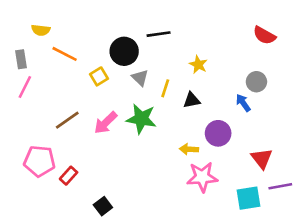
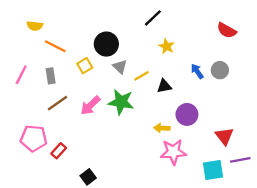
black line: (159, 34) -> (153, 18), moved, turned -36
gray rectangle: (21, 59) -> (51, 76), moved
yellow star: (198, 65) -> (166, 46), moved
yellow line: (165, 88) -> (142, 76), turned 42
blue arrow: (243, 103) -> (197, 71), moved

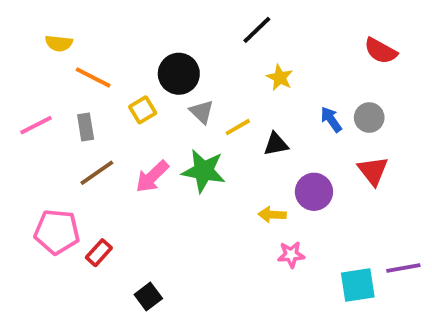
pink line: (21, 75) -> (36, 125), turned 36
red triangle: (224, 136) -> (373, 171), moved
pink star: (173, 152) -> (291, 255), size x0.6

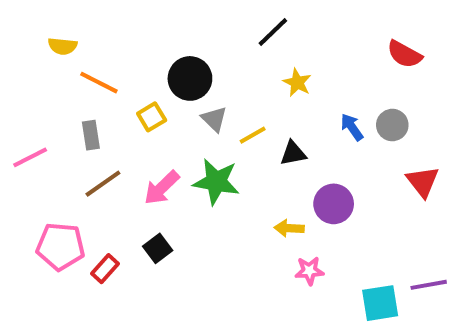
pink line: (36, 125) -> (30, 157), moved
red triangle: (373, 171) -> (423, 182), moved
black square: (148, 296) -> (158, 248), moved

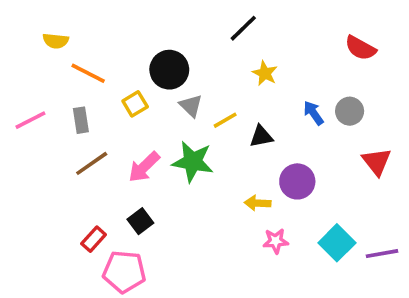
pink line: (30, 157) -> (30, 120), moved
pink pentagon: (60, 246) -> (124, 272), moved
cyan square: (380, 303) -> (337, 243), moved, turned -36

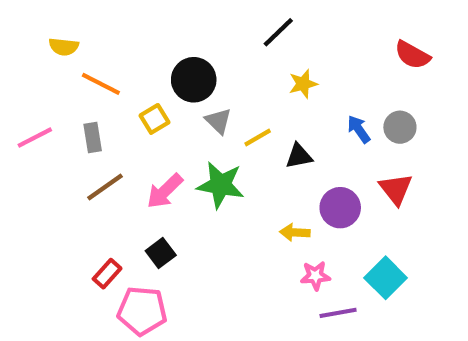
yellow star: (265, 73) -> (303, 84), turned 30
red triangle: (377, 162) -> (396, 189), moved
purple line: (382, 254) -> (338, 313), moved

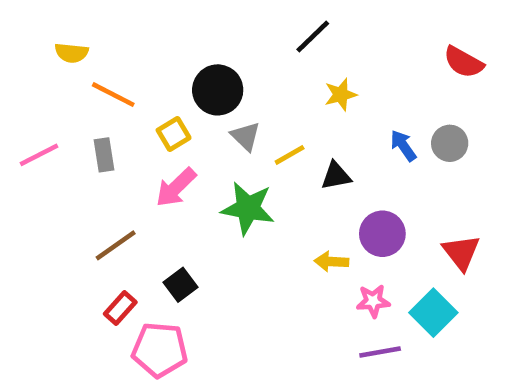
brown line: (105, 187) -> (116, 245), moved
red triangle: (396, 189) -> (461, 252), moved
pink arrow: (165, 191) -> (176, 187), moved
pink star: (315, 276) -> (373, 301), moved

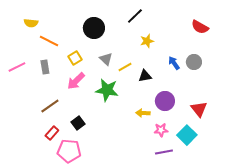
black circle: (218, 90) -> (94, 28), moved

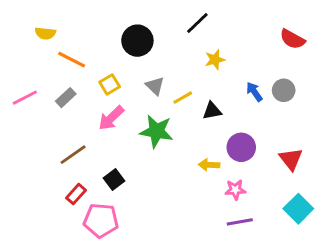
gray rectangle: (45, 67) -> (66, 98), turned 56
cyan square: (187, 135) -> (298, 209), moved

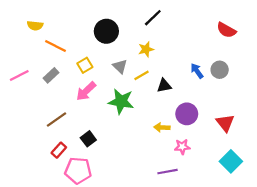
yellow star: (215, 60) -> (146, 49), moved
purple line: (240, 222) -> (168, 172), moved

